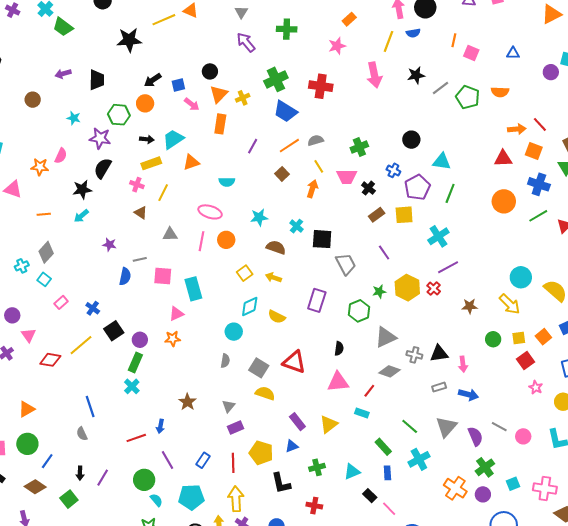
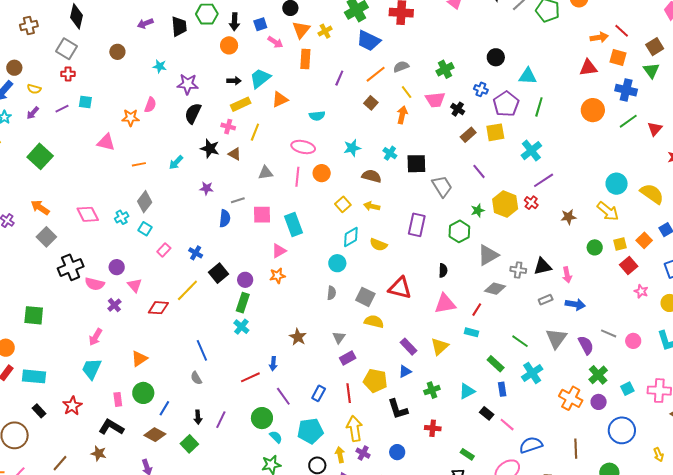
black arrow: (153, 80) -> (234, 22), turned -48
green hexagon: (119, 115) -> (207, 14), moved
black star: (82, 190) -> (210, 148), moved, turned 30

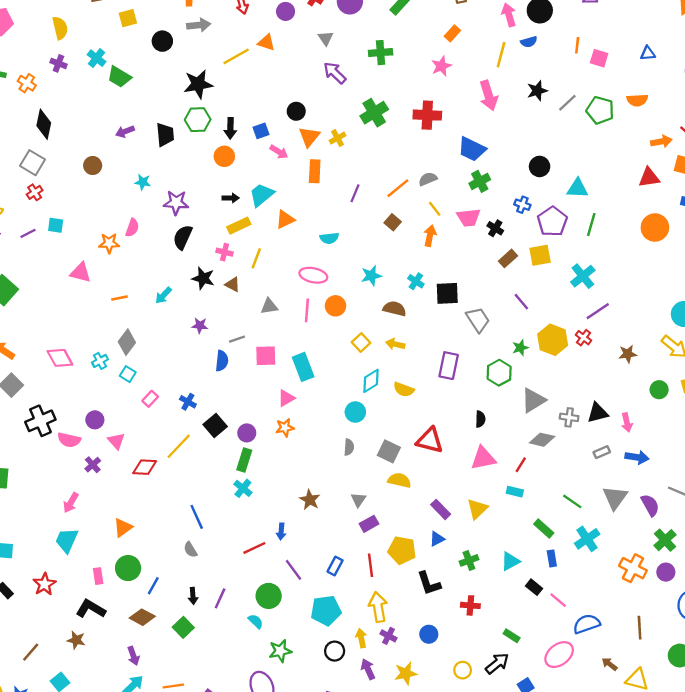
blue trapezoid: (369, 41) -> (472, 149), moved
red cross: (68, 74) -> (35, 192), turned -32
cyan semicircle: (276, 437) -> (256, 621), moved

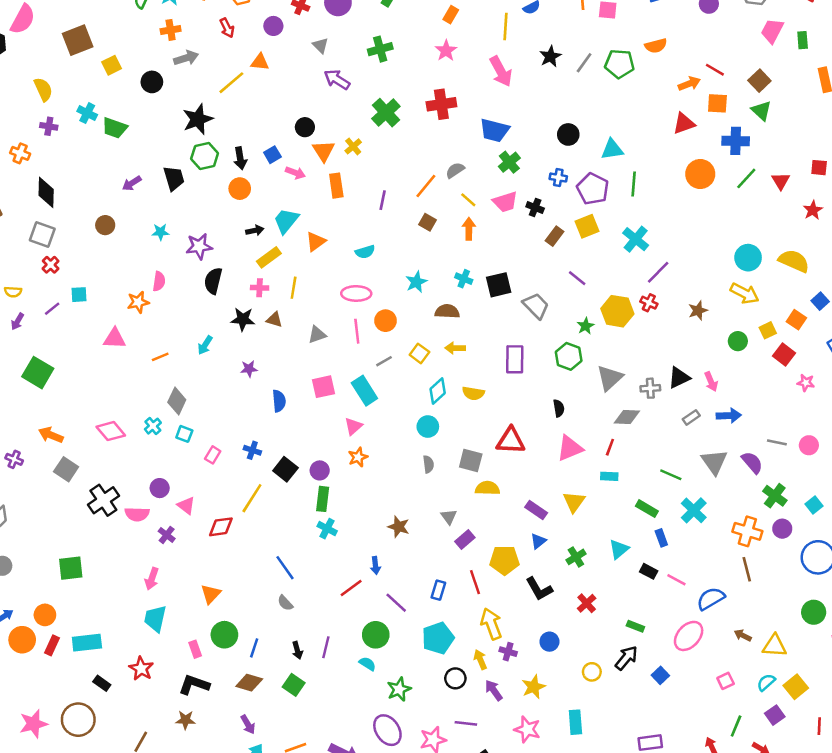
gray line: (237, 339) -> (384, 361), moved
red cross: (470, 605) -> (587, 603), turned -36
brown line: (640, 628) -> (747, 569), moved

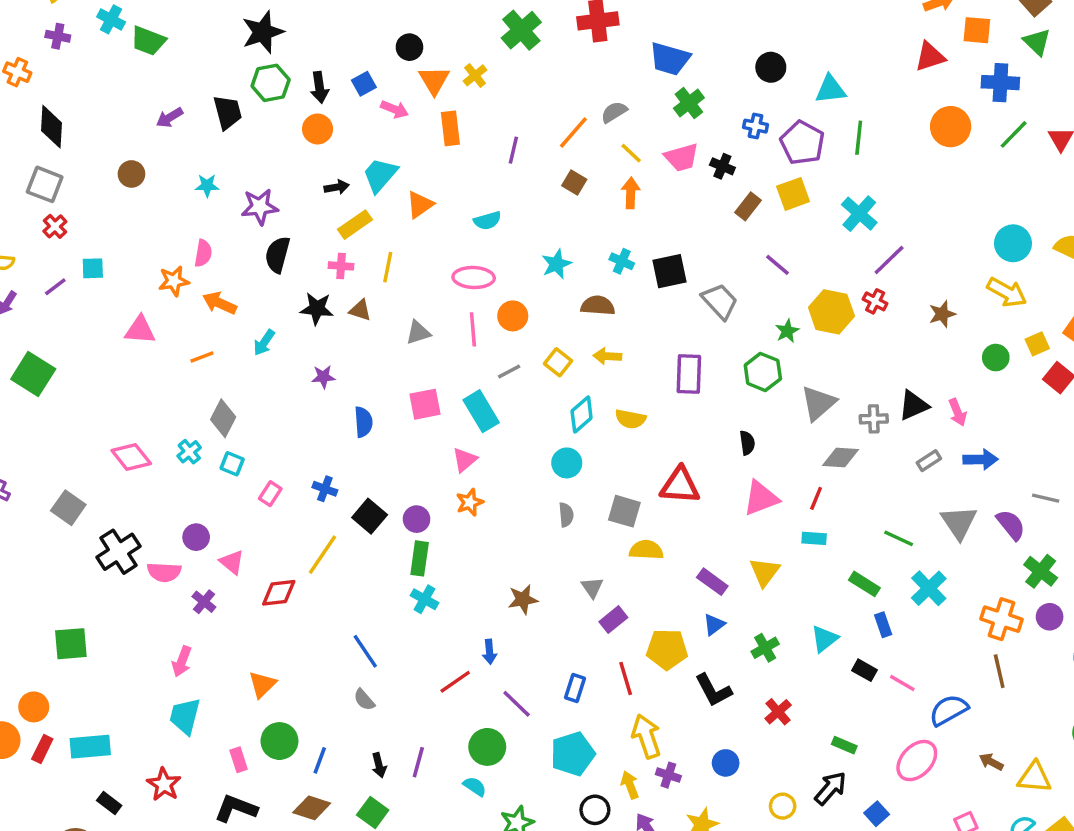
orange arrow: (51, 435) -> (220, 303), moved
brown star: (399, 527) -> (523, 599), turned -30

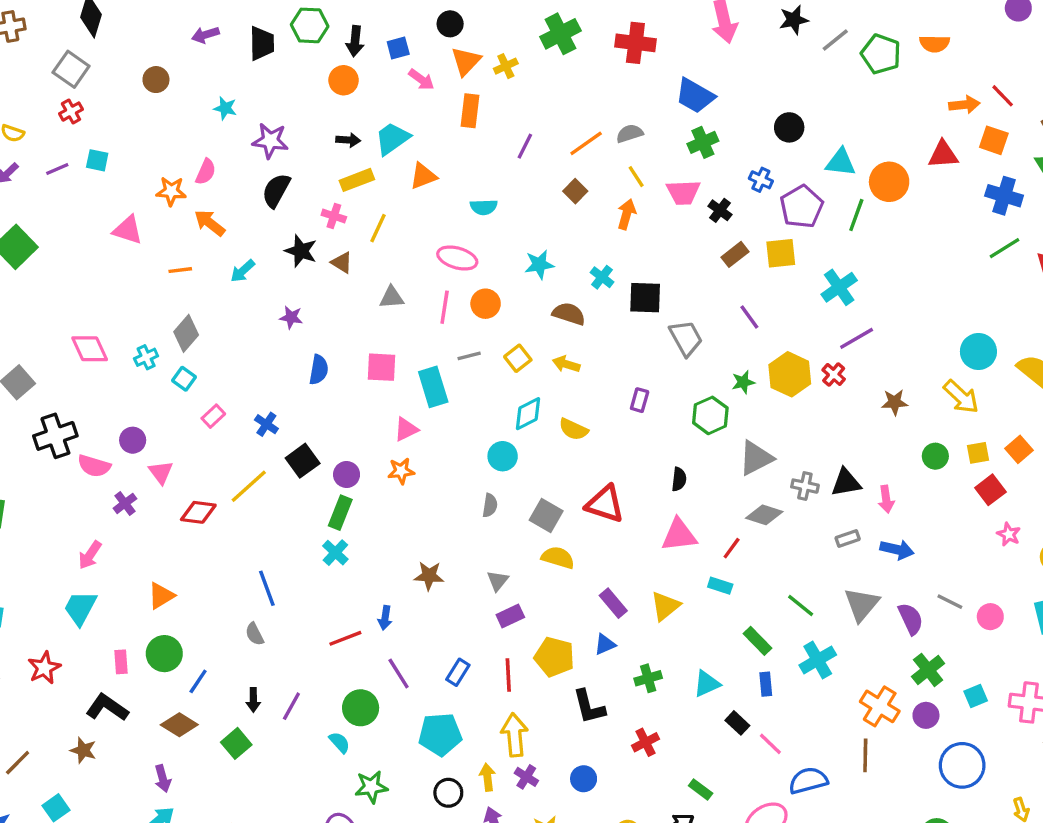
orange circle: (951, 127) -> (889, 182), moved
purple rectangle: (689, 374) -> (640, 400), size x0.6

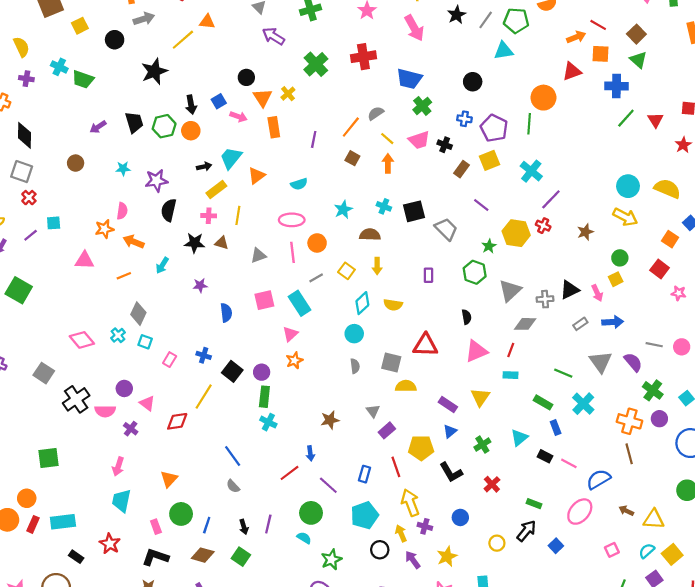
green hexagon: (310, 25) -> (164, 126), moved
cyan triangle: (841, 162) -> (504, 51), moved
yellow arrow: (566, 364) -> (377, 266), turned -91
yellow square: (978, 453) -> (616, 279), moved

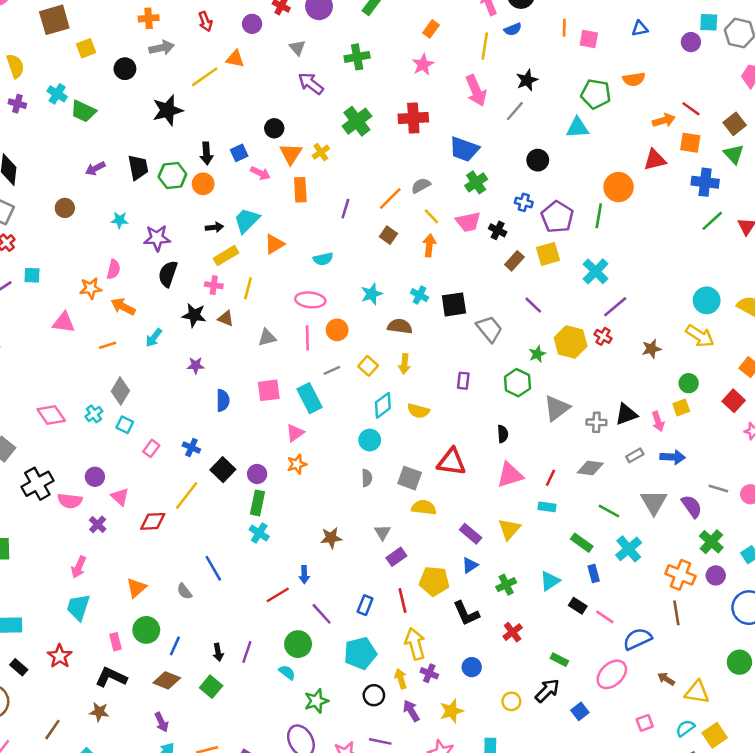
gray line: (486, 20) -> (515, 111), moved
gray diamond: (525, 324) -> (590, 468), moved
gray semicircle: (233, 486) -> (184, 591), moved

